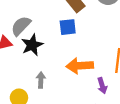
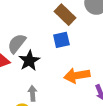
gray arrow: (41, 80) -> (33, 93), moved

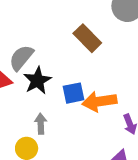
brown rectangle: (65, 15) -> (87, 38), moved
blue square: (61, 40) -> (73, 93), moved

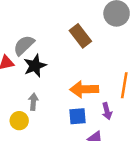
blue square: (73, 93) -> (77, 116), moved

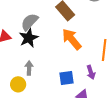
gray semicircle: (24, 45) -> (30, 22), moved
orange arrow: (84, 89) -> (72, 39), moved, turned 55

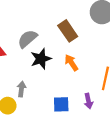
black star: (29, 38) -> (41, 59), moved
orange arrow: (72, 39) -> (71, 63), size x0.7

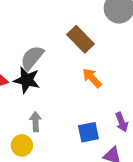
black star: (41, 59) -> (27, 80), moved, turned -30

